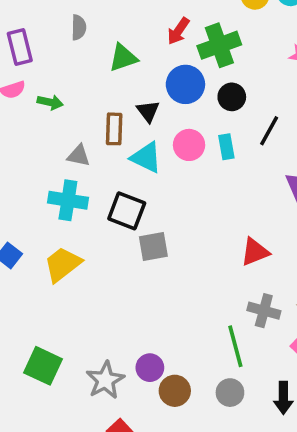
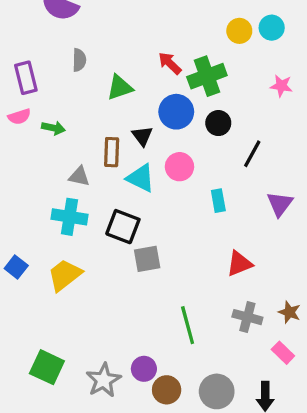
red arrow: (178, 31) -> (170, 63), turned 100
cyan rectangle: (226, 147) -> (218, 201), moved
green line: (235, 346) -> (188, 325), moved
gray circle: (230, 393) -> (217, 391), size x1.4

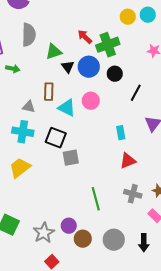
gray semicircle: (79, 60) -> (29, 35), size x1.6
green arrow: (53, 128) -> (13, 69), moved
black triangle: (142, 136) -> (68, 67), moved
cyan rectangle: (218, 201) -> (121, 133), moved

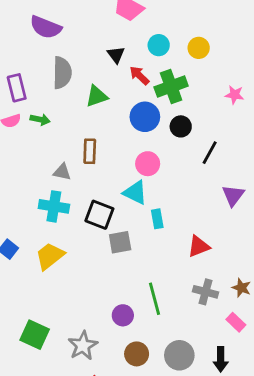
cyan circle: (148, 15) -> (159, 45), moved
black triangle: (68, 67) -> (116, 55), moved
cyan triangle: (67, 108) -> (135, 193), moved
cyan rectangle: (121, 133) -> (157, 219), moved
purple circle: (69, 226) -> (123, 315), moved

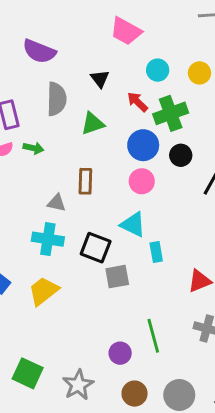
black triangle: (116, 55) -> (100, 79), moved
pink circle: (148, 164) -> (142, 181), moved

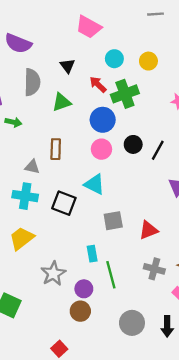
black circle: (181, 155) -> (133, 144), moved
cyan rectangle: (156, 252) -> (92, 254), moved
gray square: (117, 277) -> (113, 221), moved
gray star: (78, 385) -> (53, 274), moved
brown circle: (135, 394) -> (80, 311), moved

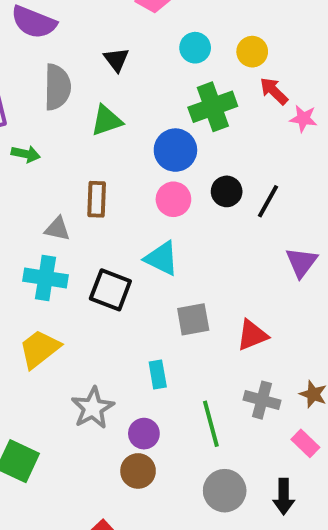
red arrow: (98, 85) -> (274, 91), moved
green line: (111, 275) -> (211, 424), moved

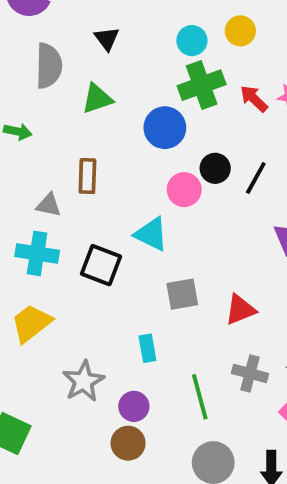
cyan circle: (195, 48) -> (192, 41), moved
red arrow: (274, 91) -> (254, 99), moved
pink circle: (173, 199) -> (184, 190), moved

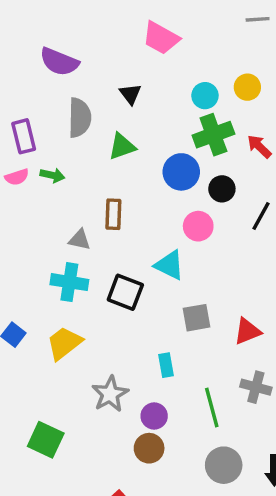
black circle: (215, 168) -> (222, 189), moved

